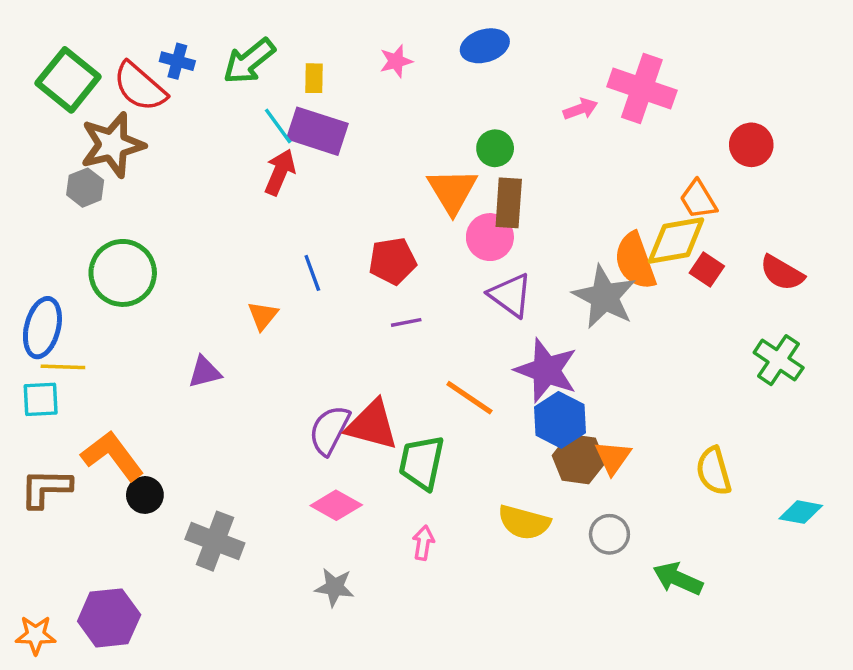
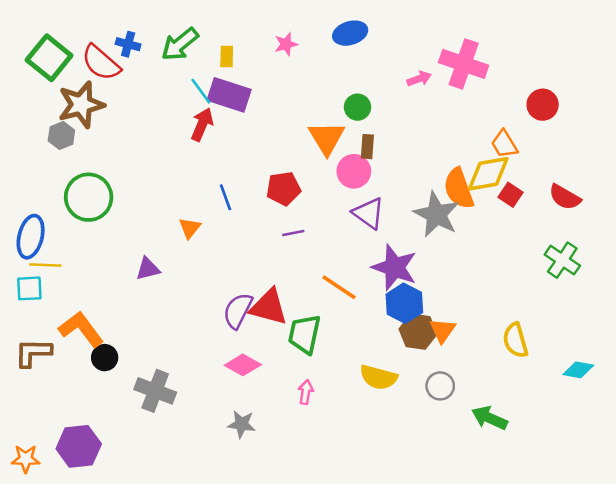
brown rectangle: (509, 203) -> (367, 147), size x0.7

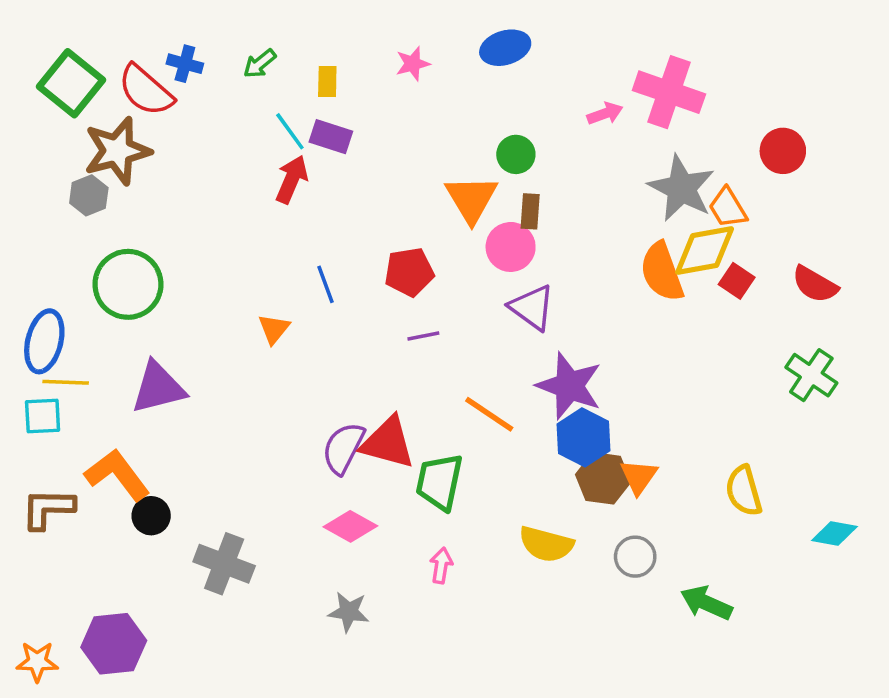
green arrow: (180, 44) -> (260, 64), size x0.6
purple rectangle: (229, 95) -> (331, 137), size x0.7
gray star: (436, 214) -> (681, 188), moved
purple triangle: (148, 269) -> (158, 388), moved, size x1.6

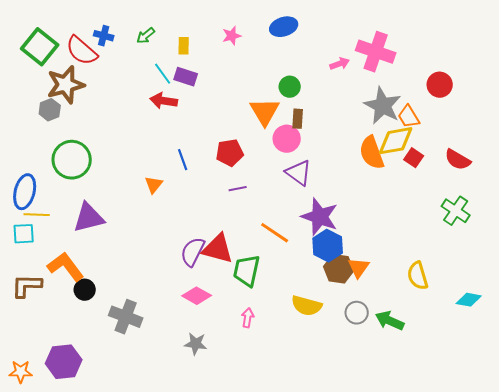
red arrow: (292, 179) -> (164, 101), turned -104
green arrow: (706, 603) -> (390, 321), moved

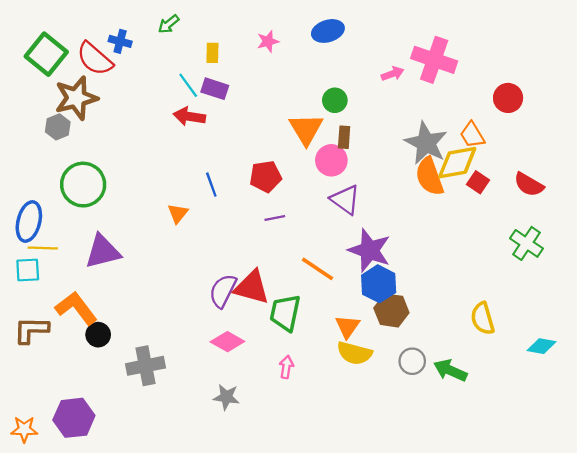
green arrow: (146, 36) -> (169, 24), moved
gray star: (383, 106) -> (426, 143), moved
orange triangle: (359, 268) -> (348, 327), moved
gray cross: (126, 317) -> (145, 366), turned -32

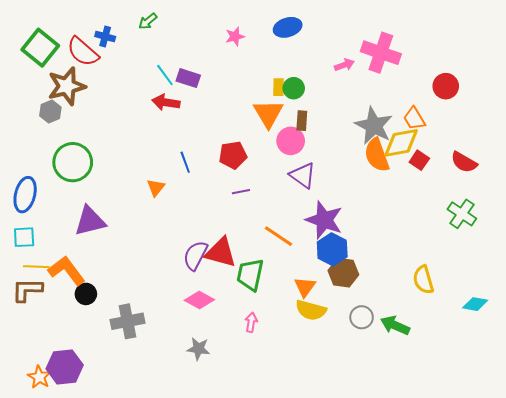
yellow rectangle: (212, 53) -> (278, 87), moved
yellow line: (43, 248) -> (36, 267), moved
orange star: (24, 429) -> (39, 377), moved, turned 30

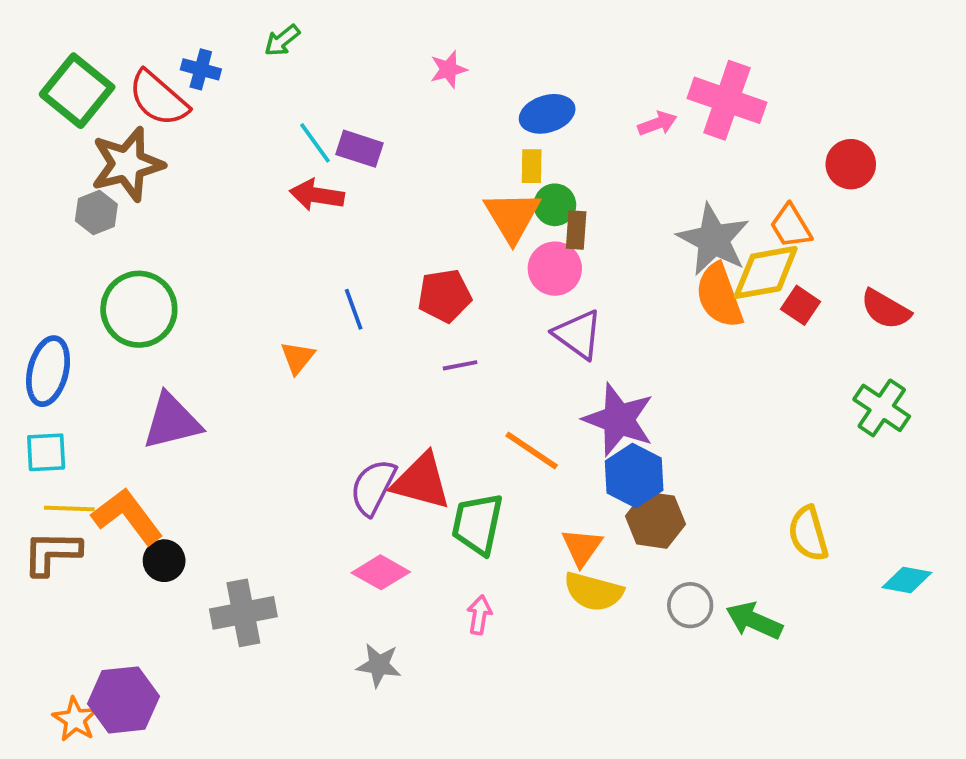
blue ellipse: (288, 27) -> (547, 114), moved
green circle: (294, 88) -> (555, 205), moved

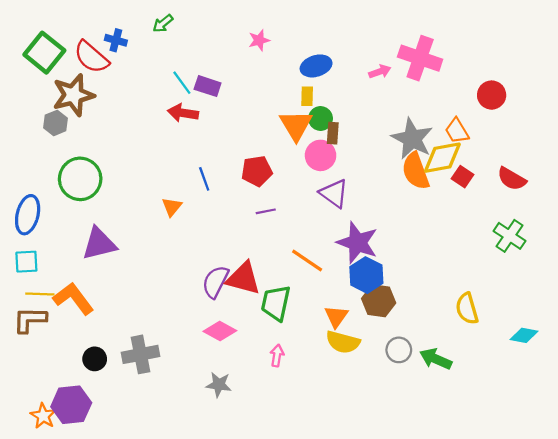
black circle: (164, 561) -> (95, 359), moved

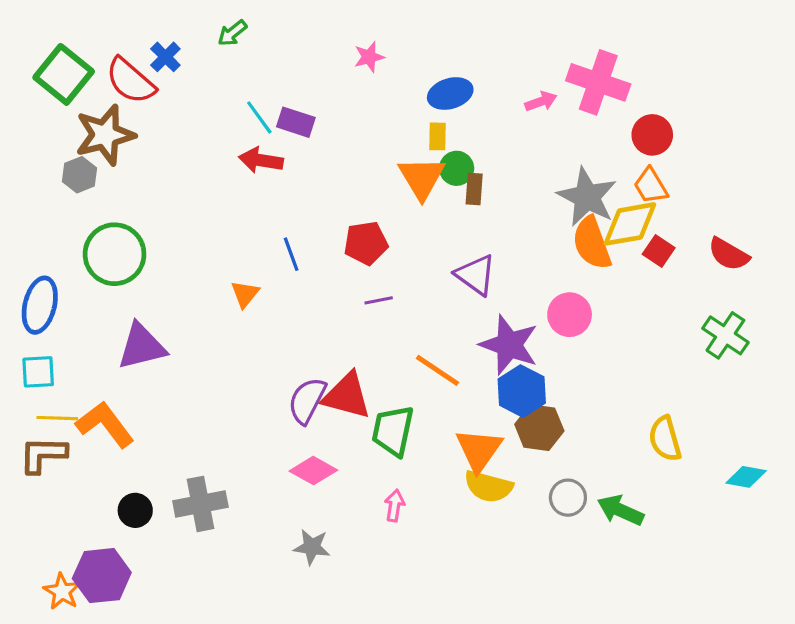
blue cross: (116, 40) -> (165, 57), turned 30
red circle: (492, 95) -> (652, 135), moved
pink circle: (321, 155) -> (570, 315), moved
orange triangle: (336, 316) -> (479, 450), size x1.4

